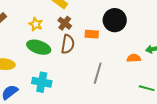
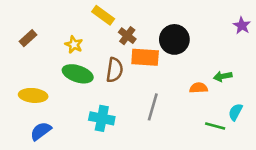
brown cross: (65, 23) -> (127, 36), moved
orange rectangle: (92, 34) -> (145, 57), size x1.5
cyan cross: (42, 82) -> (102, 118), moved

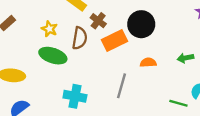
orange rectangle: (145, 57) -> (114, 40), turned -30
brown semicircle: (115, 70) -> (80, 38), moved
orange semicircle: (199, 88) -> (148, 63), moved

